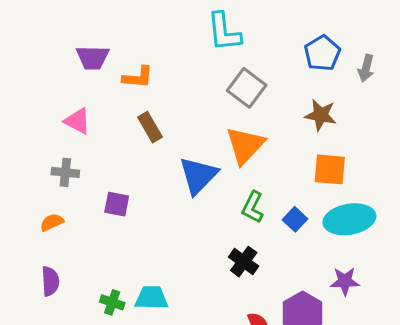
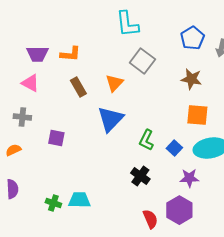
purple trapezoid: (93, 58) -> (37, 54), moved
orange triangle: (245, 145) -> (114, 83), moved, size x0.7
purple star: (345, 281) -> (189, 178), moved

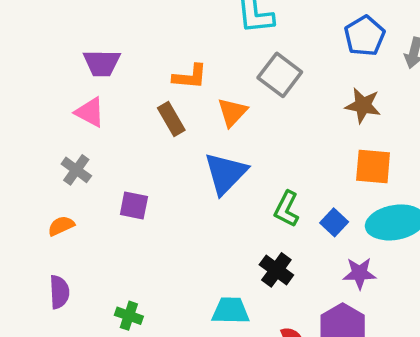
orange L-shape: (70, 54) -> (190, 77), moved
gray cross: (22, 117) -> (76, 170), turned 30
cyan trapezoid: (79, 200) -> (231, 311), moved

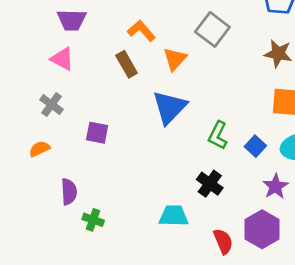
orange L-shape: (190, 77) -> (141, 31), turned -136
purple star: (360, 273) -> (275, 186), turned -30
purple semicircle: (59, 292) -> (69, 192), moved

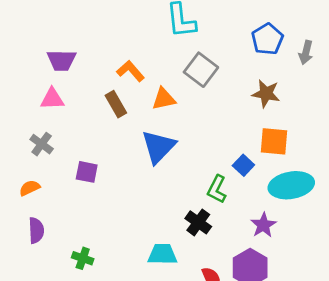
pink triangle: (62, 59) -> (52, 99), turned -30
orange triangle: (175, 59) -> (164, 99), turned 35
green L-shape: (218, 135) -> (217, 189), moved
blue square: (255, 146) -> (243, 165), moved
purple semicircle: (69, 192) -> (36, 230), moved

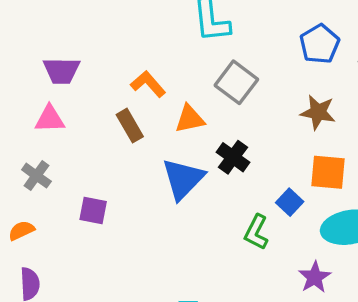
black cross: (198, 222) -> (233, 157), moved

